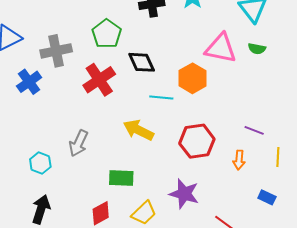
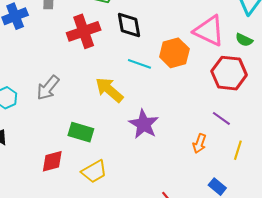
red hexagon: (197, 141) -> (229, 73), moved
purple star: (184, 194) -> (144, 124), moved

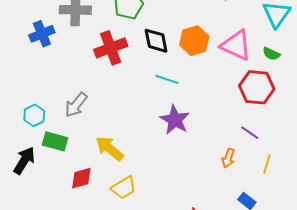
orange hexagon: (174, 53) -> (194, 41), moved
yellow arrow: (109, 90) -> (110, 149), moved
purple star: (144, 124) -> (175, 120), moved
green rectangle: (81, 132) -> (55, 141), moved

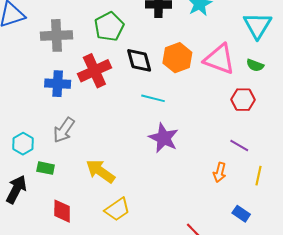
blue cross: (42, 34) -> (58, 84), moved, turned 30
red hexagon: (257, 87) -> (243, 100), size x0.7
green rectangle: (55, 141) -> (46, 168), size x0.7
red diamond: (81, 178) -> (62, 211), moved, turned -70

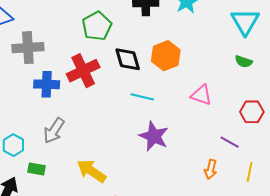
gray cross: (56, 35) -> (28, 48), moved
pink triangle: (219, 59) -> (201, 95), moved, size x0.7
red hexagon: (243, 100) -> (252, 112), moved

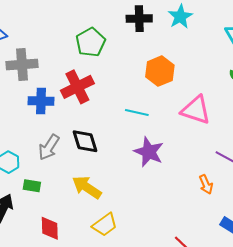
black diamond: (128, 59) -> (85, 141), moved
pink triangle: (201, 95) -> (196, 110), size x1.4
orange arrow: (211, 169) -> (206, 184), turned -36

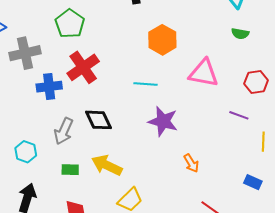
green pentagon: (91, 42) -> (70, 24), moved
orange arrow: (206, 184) -> (191, 163), moved
green rectangle: (32, 186) -> (70, 170), moved

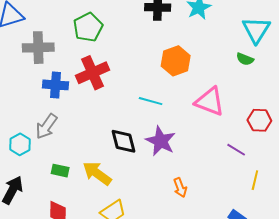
green semicircle: (240, 34) -> (245, 59), moved
black diamond: (98, 120) -> (123, 141), moved
gray arrow: (64, 131) -> (46, 126), moved

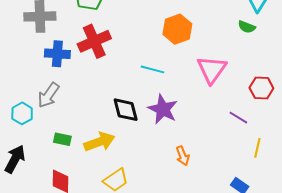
pink triangle: (210, 102) -> (212, 70), turned 44
yellow arrow: (97, 173) -> (99, 142), turned 124

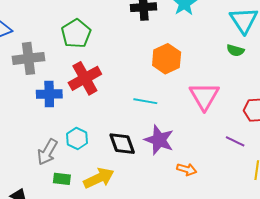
gray arrow: (48, 95) -> (47, 152), moved
cyan hexagon: (22, 113) -> (77, 138), moved
orange arrow: (183, 156) -> (187, 169), moved, turned -48

